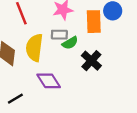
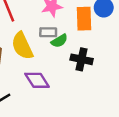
yellow semicircle: (34, 48) -> (22, 46), turned -32
black cross: (91, 61) -> (82, 59), turned -30

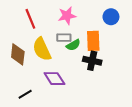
orange rectangle: (84, 19) -> (93, 41), moved

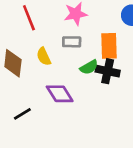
green semicircle: (73, 45) -> (89, 67), moved
yellow semicircle: (42, 49) -> (44, 57), size x0.6

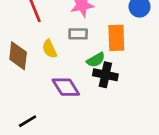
black cross: (108, 71) -> (105, 75), moved
black line: (22, 114) -> (28, 121), moved

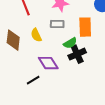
black cross: (105, 75) -> (77, 54), turned -36
black line: (28, 121) -> (33, 80), moved

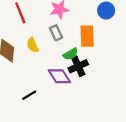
gray rectangle: (57, 24) -> (56, 33), turned 64
purple diamond: (48, 63) -> (59, 76), moved

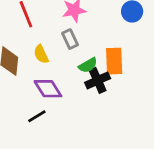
orange rectangle: (87, 36) -> (114, 61), moved
purple diamond: (59, 76) -> (48, 89), moved

